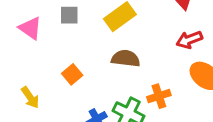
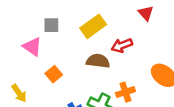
pink triangle: (30, 28) -> (32, 47), moved
red arrow: (189, 40) -> (122, 45), moved

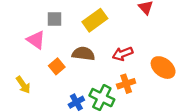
red arrow: (122, 45) -> (123, 54), moved
brown semicircle: (98, 61) -> (83, 54), moved

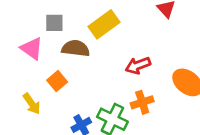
brown semicircle: (83, 54) -> (76, 48), moved
yellow arrow: (23, 85) -> (32, 104), moved

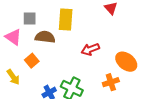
yellow rectangle: (104, 24) -> (66, 19), turned -50
orange cross: (142, 102) -> (111, 82), moved

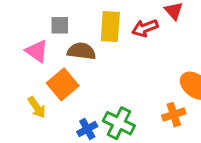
red arrow: (90, 49) -> (145, 28), moved
orange square: (32, 61) -> (63, 84), size x1.5

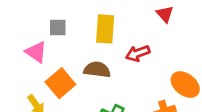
red arrow: (145, 28) -> (138, 53), moved
brown semicircle: (81, 51) -> (97, 70), moved

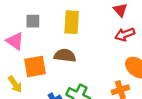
red arrow: (138, 53) -> (125, 34), moved
orange square: (60, 83) -> (35, 67), turned 30

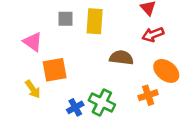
gray square: (33, 21) -> (66, 19), moved
brown semicircle: (65, 55) -> (121, 58), moved

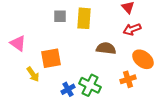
pink triangle: (33, 42) -> (18, 43), moved

